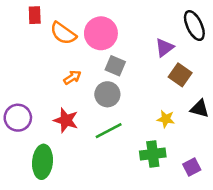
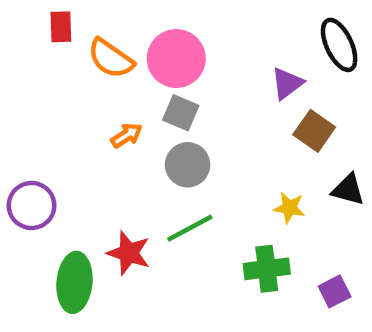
gray square: (115, 66) -> (181, 113), moved
red star: (66, 120) -> (129, 253), moved

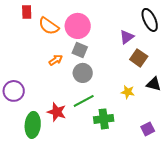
green cross: (267, 269) -> (104, 119), moved

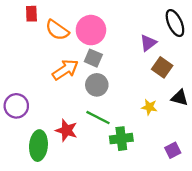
orange arrow: (56, 60) -> (65, 70), size x1.6
green line: (84, 101) -> (98, 118), turned 55

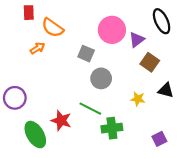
pink circle: (91, 30) -> (112, 30), moved
orange arrow: (65, 70) -> (37, 48), moved, size x0.6
gray circle: (97, 85) -> (101, 78), moved
green ellipse: (38, 146) -> (35, 135), turned -36

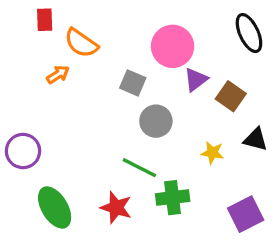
purple triangle: (137, 40) -> (196, 80), moved
red star: (61, 121) -> (116, 208), moved
purple square: (159, 139) -> (246, 214), size x1.5

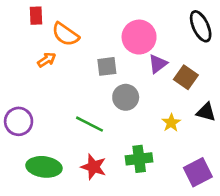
gray square: (133, 83) -> (107, 66), turned -30
yellow star: (212, 153) -> (171, 123), turned 30
green line: (139, 168) -> (90, 124), moved
green ellipse: (55, 208) -> (44, 167), turned -52

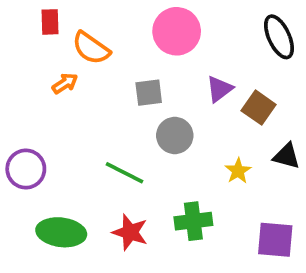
pink circle: (139, 37) -> (177, 31), moved
purple square: (198, 172) -> (275, 240), turned 32

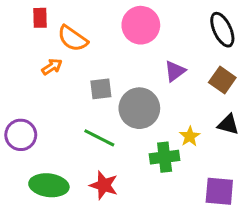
gray square: (149, 93) -> (101, 89), moved
brown square: (259, 108) -> (222, 80), moved
gray circle: (175, 135) -> (139, 108), size x1.4
green cross: (193, 221) -> (165, 157), moved

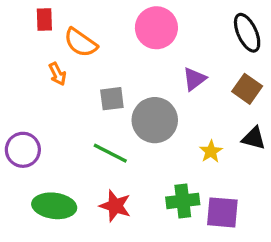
orange arrow: (52, 67) -> (57, 74), turned 96
green cross: (165, 157) -> (183, 201), moved
purple square: (219, 191) -> (222, 212), moved

